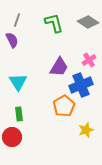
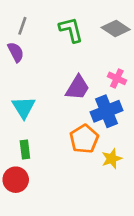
pink cross: (89, 60) -> (117, 78), turned -32
yellow star: (86, 130) -> (112, 159), moved

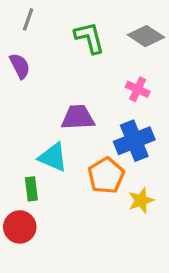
gray line: (22, 26) -> (28, 19), moved
pink cross: (117, 78) -> (138, 89), moved
purple trapezoid: (78, 88) -> (78, 117), moved, turned -124
cyan triangle: (24, 107) -> (53, 157), moved, turned -35

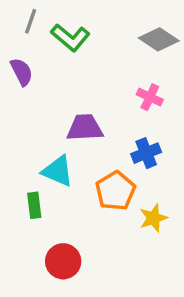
green L-shape: (89, 38) -> (70, 37), moved, turned 144
blue cross: (134, 141) -> (146, 153), size x0.7
red circle: (20, 227) -> (63, 261), moved

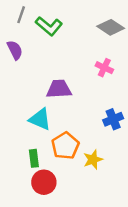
blue cross: (146, 153) -> (113, 119), moved
orange pentagon: (115, 191) -> (65, 146), moved
green rectangle: (34, 205) -> (34, 158), moved
yellow star: (153, 218) -> (93, 160), moved

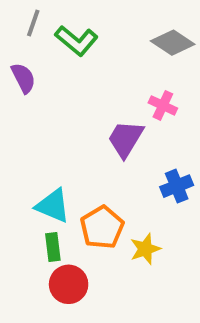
purple trapezoid: (59, 89) -> (126, 139), moved, turned -56
cyan triangle: (40, 119) -> (53, 206), moved

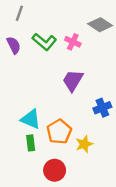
green L-shape: (76, 41) -> (44, 42), moved
pink cross: (163, 105) -> (73, 42), moved
red circle: (69, 284) -> (55, 170), moved

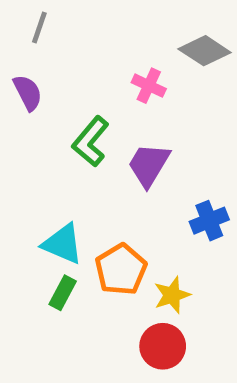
green L-shape: (44, 42) -> (91, 141), moved, turned 90
green rectangle: (31, 143) -> (63, 293), turned 35
red circle: (55, 170) -> (163, 346), moved

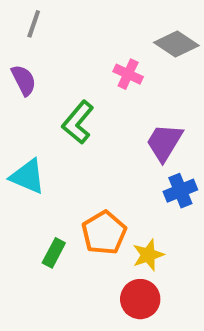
purple trapezoid: (149, 165) -> (164, 142), moved
cyan triangle: (63, 244) -> (28, 177), moved

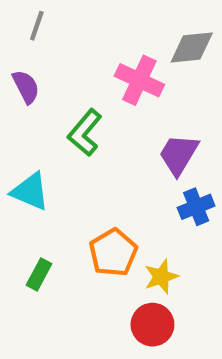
gray diamond: (176, 44) -> (192, 47), turned -39
pink cross: (128, 74) -> (139, 80), size x1.5
green rectangle: (54, 253) -> (39, 274), moved

